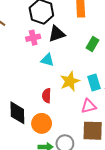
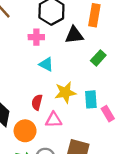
black triangle: (57, 34) -> (74, 35), moved
pink triangle: (89, 106) -> (54, 120), moved

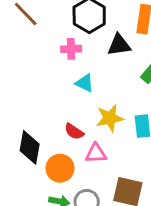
red semicircle: (37, 102) -> (74, 132), turned -70

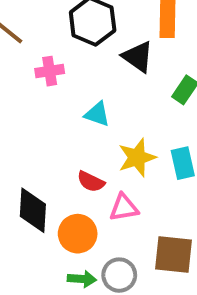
black triangle: (119, 45) -> (138, 57), turned 50
pink cross: (71, 49) -> (50, 71), moved

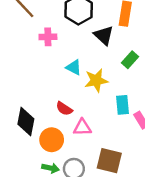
yellow star: (137, 158) -> (96, 80), moved

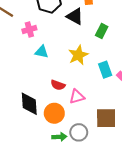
cyan triangle: (74, 67) -> (42, 52), moved

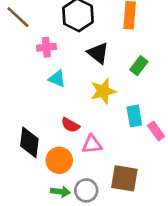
black triangle: (75, 16) -> (98, 53), moved

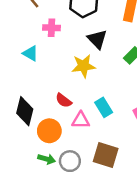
cyan triangle: (57, 79) -> (30, 53), moved
yellow star: (103, 91) -> (83, 66), moved
cyan rectangle: (134, 116) -> (104, 107), moved, turned -30

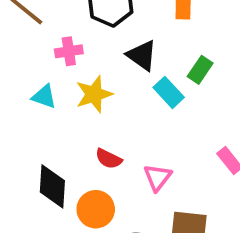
yellow star: (83, 66) -> (94, 94), moved
cyan rectangle: (104, 107) -> (169, 92), moved
pink triangle: (81, 120) -> (157, 177), moved, turned -42

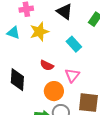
cyan rectangle: (169, 92) -> (74, 44), moved
orange circle: (96, 209) -> (54, 91), moved

